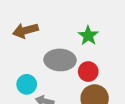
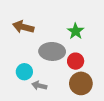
brown arrow: (25, 31) -> (23, 27), turned 30

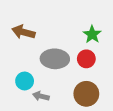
green star: (76, 31) -> (92, 34), moved
red circle: (76, 61) -> (86, 59), moved

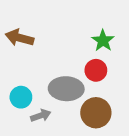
gray ellipse: (55, 59) -> (66, 89), moved
gray arrow: (41, 96) -> (41, 116), turned 147

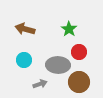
green star: (103, 41) -> (69, 29), moved
cyan circle: (21, 97) -> (24, 60), moved

